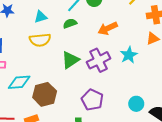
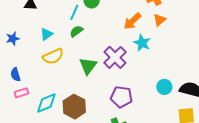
orange arrow: (108, 28) -> (132, 21), moved

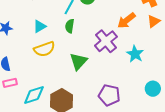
green semicircle: (76, 31) -> (70, 26), turned -48
cyan star: (142, 43) -> (135, 54), moved
purple cross: (115, 57) -> (106, 41), moved

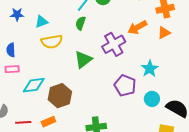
cyan triangle: (40, 26) -> (41, 22), moved
cyan star: (135, 54) -> (150, 69), moved
purple pentagon: (109, 95) -> (125, 85), moved

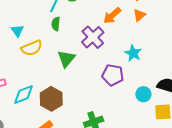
cyan triangle: (41, 22) -> (17, 31), turned -32
cyan circle: (152, 99) -> (143, 94), moved

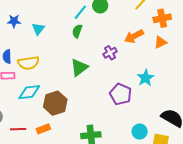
purple cross: (93, 37) -> (110, 53), size x0.6
yellow semicircle: (32, 48) -> (28, 63), moved
cyan circle: (143, 94) -> (140, 132), moved

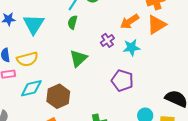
cyan triangle: (38, 29) -> (34, 24), size x1.6
orange triangle: (160, 42) -> (157, 25), size x1.5
cyan star: (146, 78) -> (131, 48), moved, turned 30

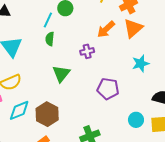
purple cross: (107, 40) -> (87, 51), turned 32
cyan star: (131, 48) -> (141, 63), moved

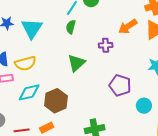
cyan circle: (136, 120) -> (144, 106), moved

